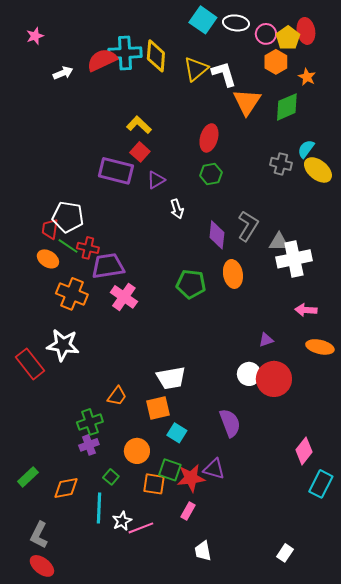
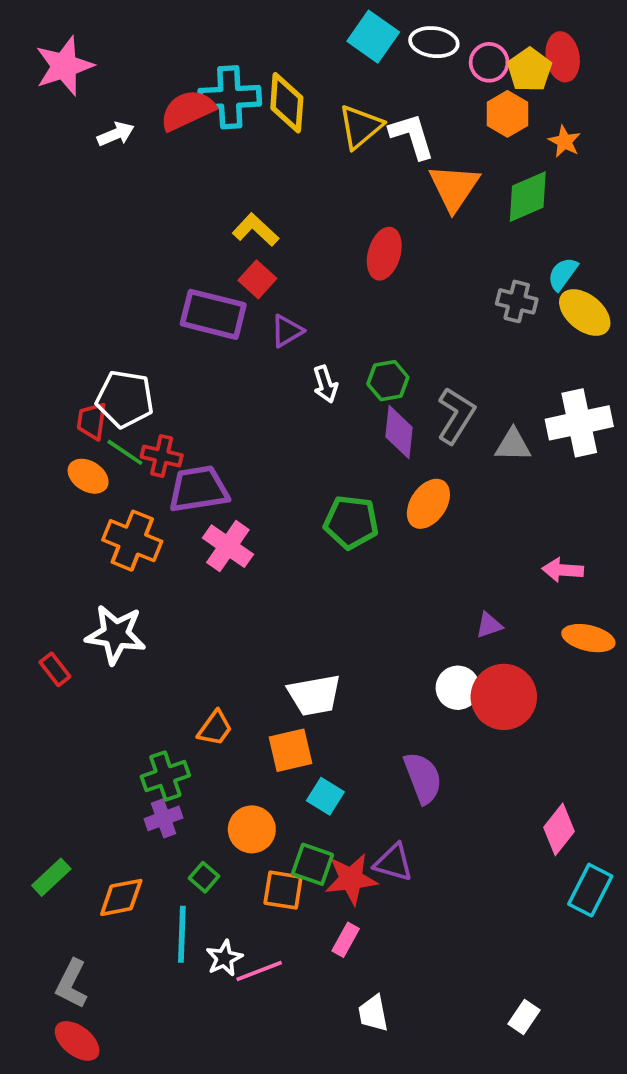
pink star: (35, 36) -> (64, 66), size x1.8
green hexagon: (211, 174) -> (388, 381), moved
white cross: (294, 259) -> (579, 423), moved
orange ellipse: (233, 274) -> (428, 504), turned 44
red rectangle: (30, 364) -> (55, 669), size x0.6

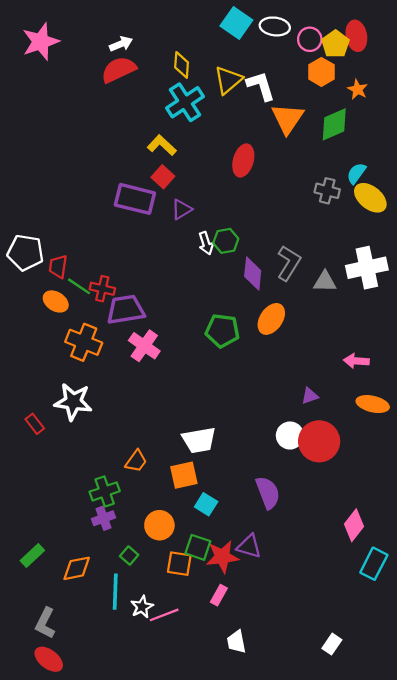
cyan cross: (230, 97) -> (185, 102), moved, turned -30
yellow diamond: (287, 103) -> (182, 65), size x0.7
white arrow: (116, 134) -> (121, 44), moved
green hexagon: (388, 381) -> (226, 241), moved
white pentagon: (125, 399) -> (25, 253), moved

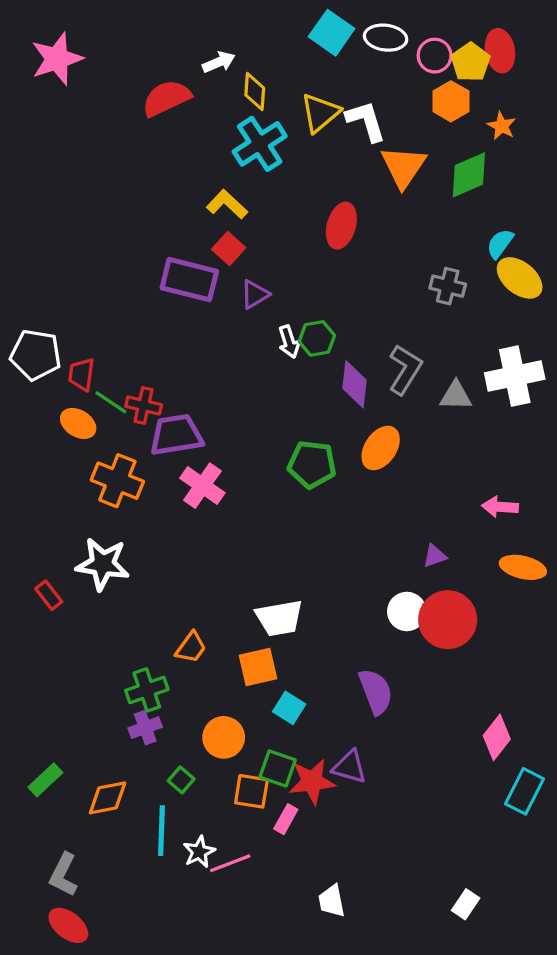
white arrow: (121, 44) -> (219, 62), moved
gray cross: (327, 191) -> (448, 286), moved
pink rectangle: (219, 595) -> (286, 819), moved

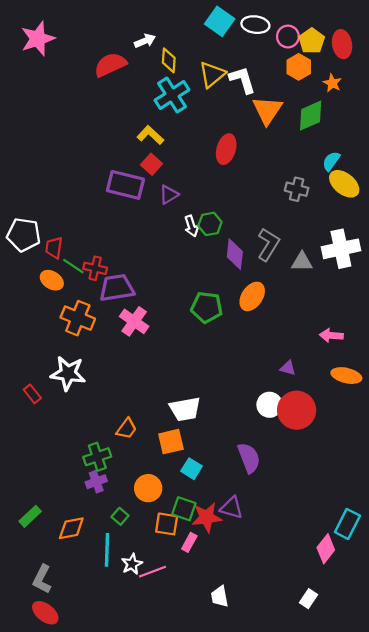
red ellipse: (500, 51) -> (342, 44), moved
purple triangle: (435, 556) -> (288, 368), turned 35
pink diamond: (497, 737) -> (326, 549), moved

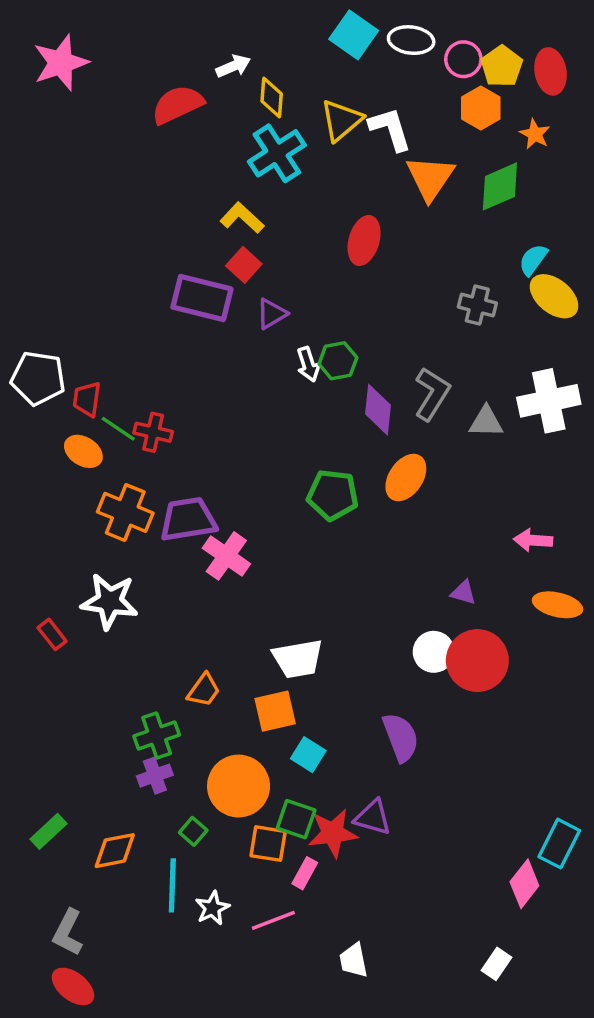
purple trapezoid: (117, 288) -> (188, 519), moved
pink cross: (134, 321) -> (226, 556), moved
orange circle: (148, 488) -> (239, 786), size x1.4
pink line: (153, 572) -> (273, 920), moved

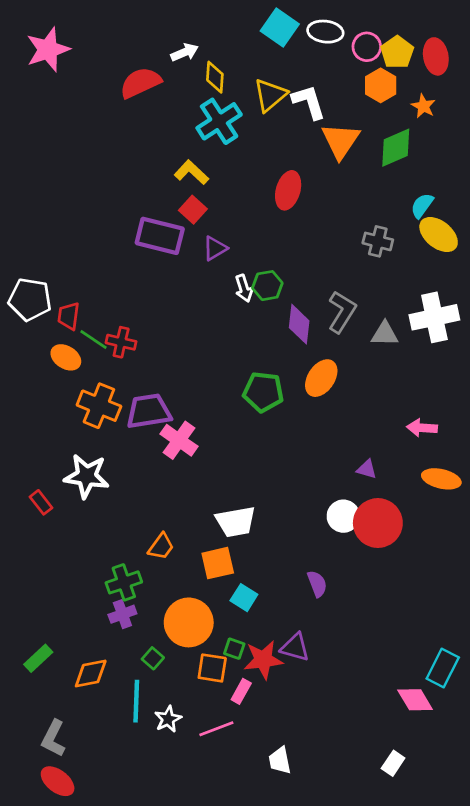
purple semicircle: (401, 737) -> (317, 584), size x0.7
green square: (296, 819) -> (234, 649), size x0.7
pink diamond: (524, 884) -> (415, 700), turned -69

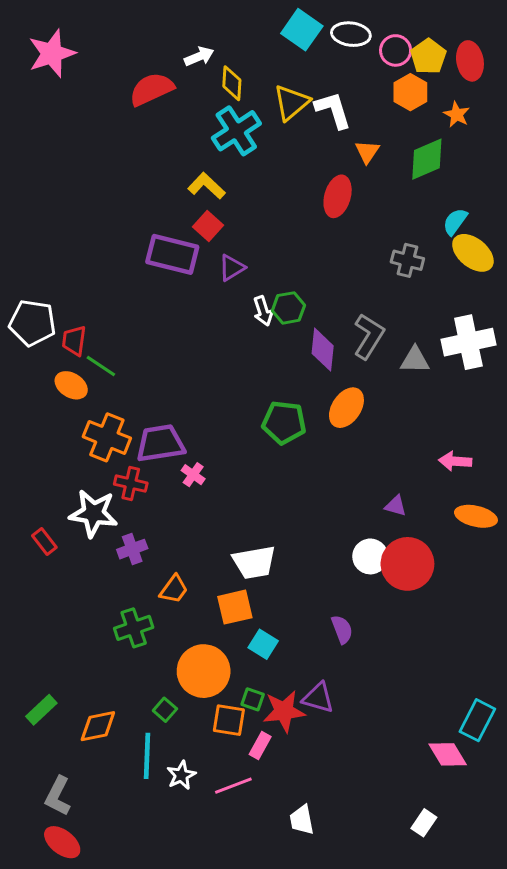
orange triangle: (341, 141) -> (367, 152), size x0.6
red ellipse: (288, 190) -> (338, 196), moved
red cross: (121, 342) -> (131, 484), moved
pink cross: (179, 440) -> (193, 475), size x0.6
purple cross: (122, 614) -> (132, 549), moved

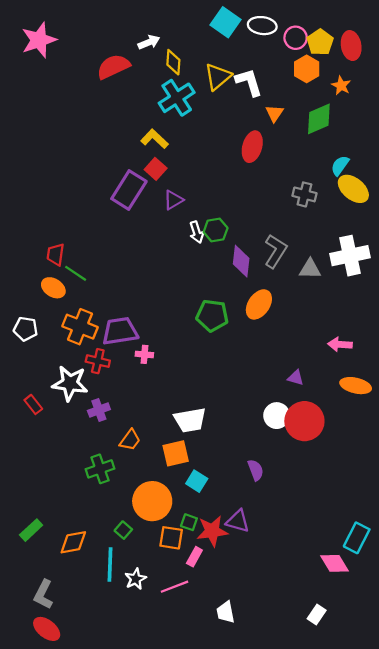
purple rectangle: (172, 254) -> (129, 190), turned -72
white pentagon: (32, 323) -> (26, 329), moved, size x0.7
pink cross: (193, 475) -> (144, 354), turned -30

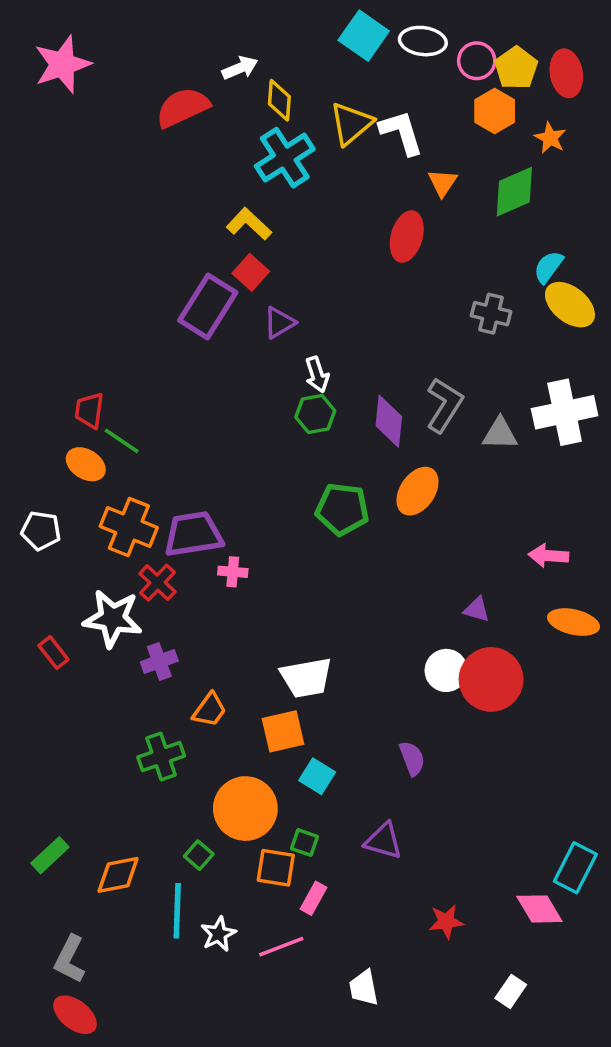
green hexagon: (216, 230) -> (315, 414), moved
red cross: (98, 361) -> (157, 583), turned 30
red star: (212, 531) -> (446, 922), moved, size x0.7

